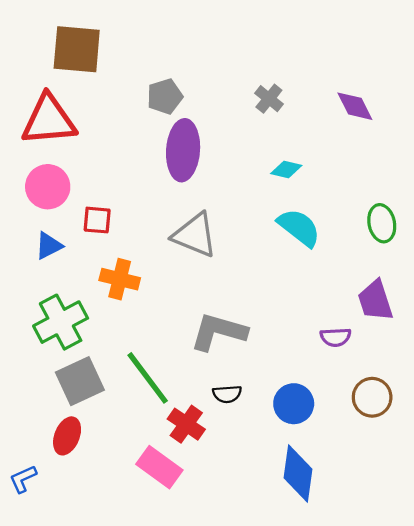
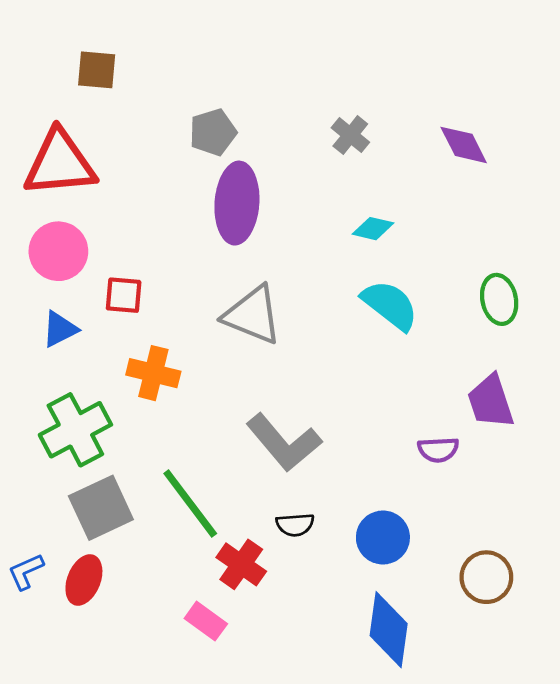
brown square: (77, 49) -> (97, 70), size x0.6
gray L-shape: (218, 332) -> (284, 443), turned -146
brown circle: (372, 397) -> (486, 577), moved
pink rectangle: (159, 467) -> (206, 621), size x0.7
blue L-shape: (23, 479) -> (26, 571), moved

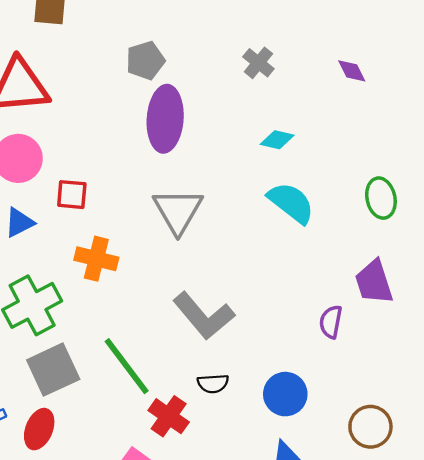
purple diamond: (464, 145) -> (352, 71), size x0.7
gray triangle: (253, 315) -> (178, 211), turned 38
purple semicircle: (438, 450) -> (331, 322), turned 104

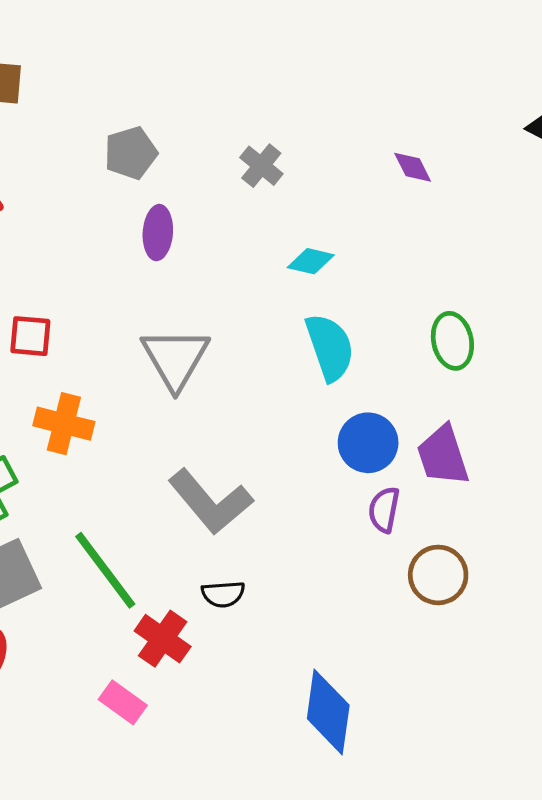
gray cross: (258, 63) -> (261, 166), moved
purple ellipse: (165, 119) -> (158, 233), size x0.6
cyan semicircle: (291, 203) -> (330, 347), turned 33
blue circle: (285, 394) -> (368, 443), moved
brown circle: (370, 427) -> (438, 575), moved

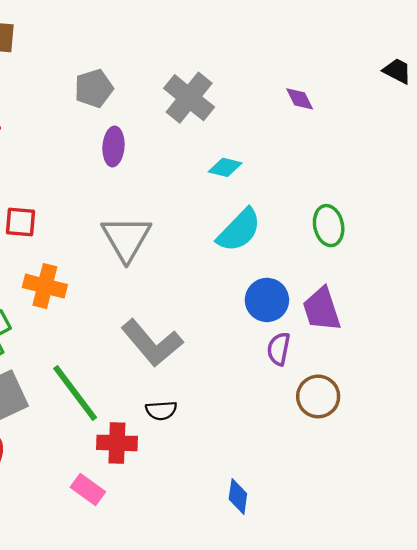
gray cross: (261, 166) -> (189, 98), size x1.6
cyan semicircle: (330, 347) -> (239, 230), turned 63
red cross: (163, 639) -> (117, 443), turned -33
blue diamond: (328, 712) -> (238, 496), size x0.6

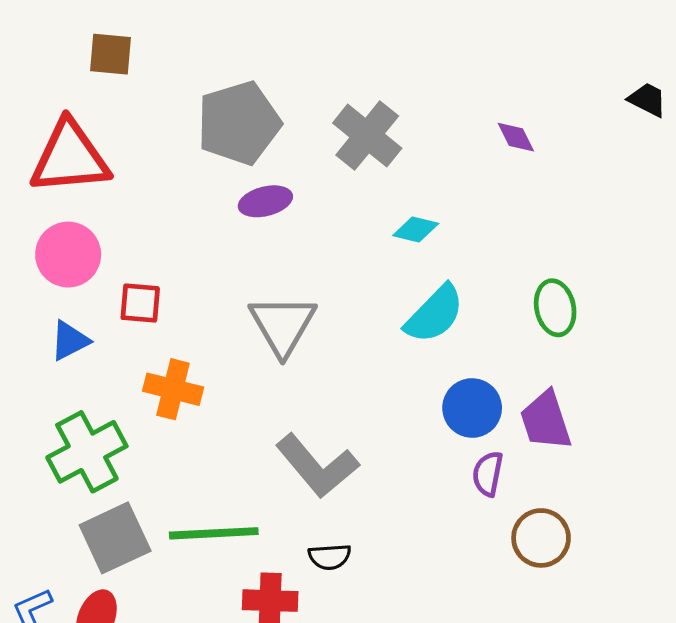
gray pentagon: (94, 88) -> (239, 123), size x1.6
purple ellipse: (113, 146) -> (265, 201), turned 72
green line: (75, 393) -> (214, 533), turned -56

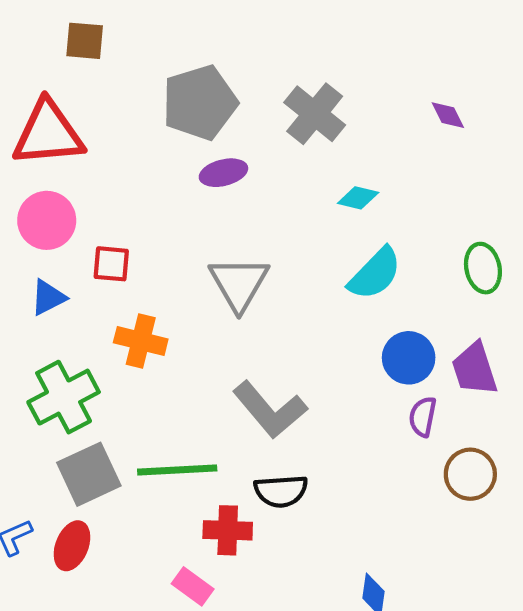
black semicircle: (330, 557) -> (281, 491), size x1.4

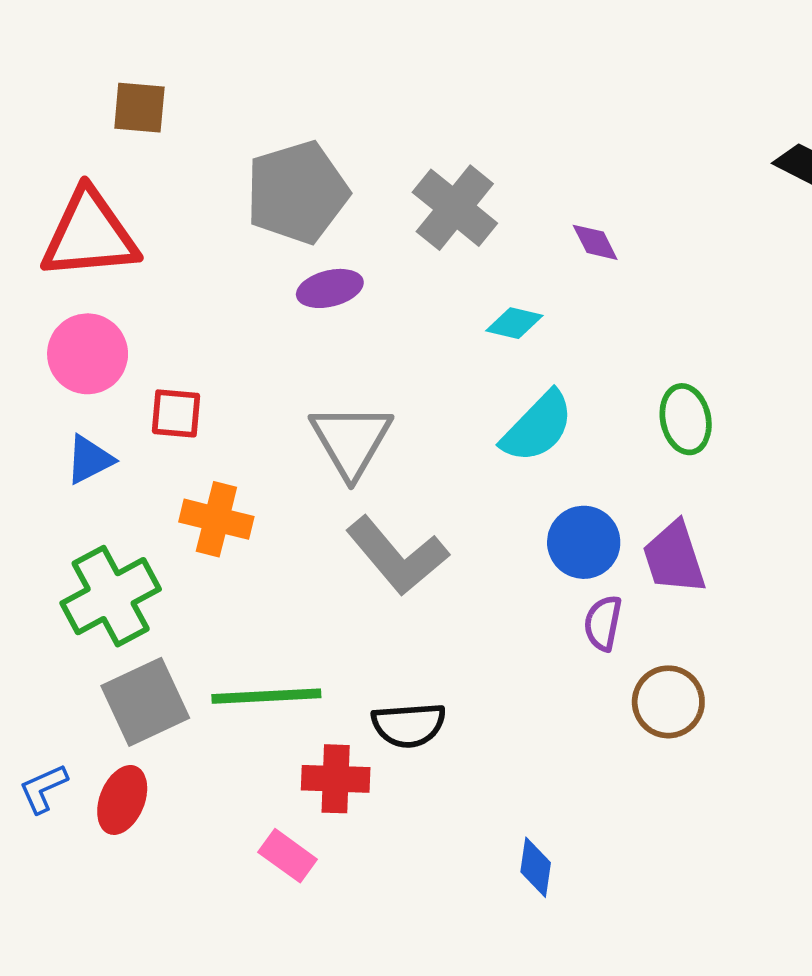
purple diamond: (448, 115) -> (595, 242), moved
gray L-shape: (270, 410) -> (397, 556), moved

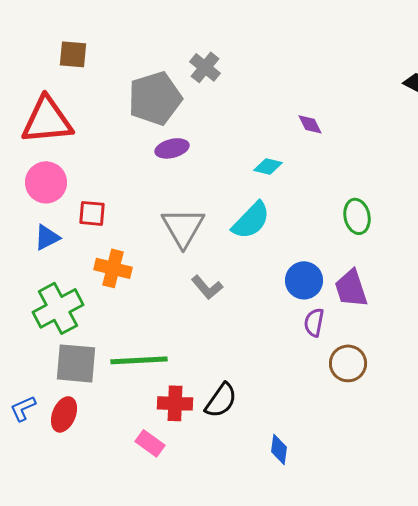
gray cross: (455, 208) -> (205, 67), moved, size x0.7
cyan semicircle: (538, 427) -> (251, 220), moved
gray L-shape: (397, 556) -> (207, 287), size x0.6
gray square: (145, 702) -> (76, 363), turned 30
black semicircle: (409, 725) -> (221, 400), moved, turned -51

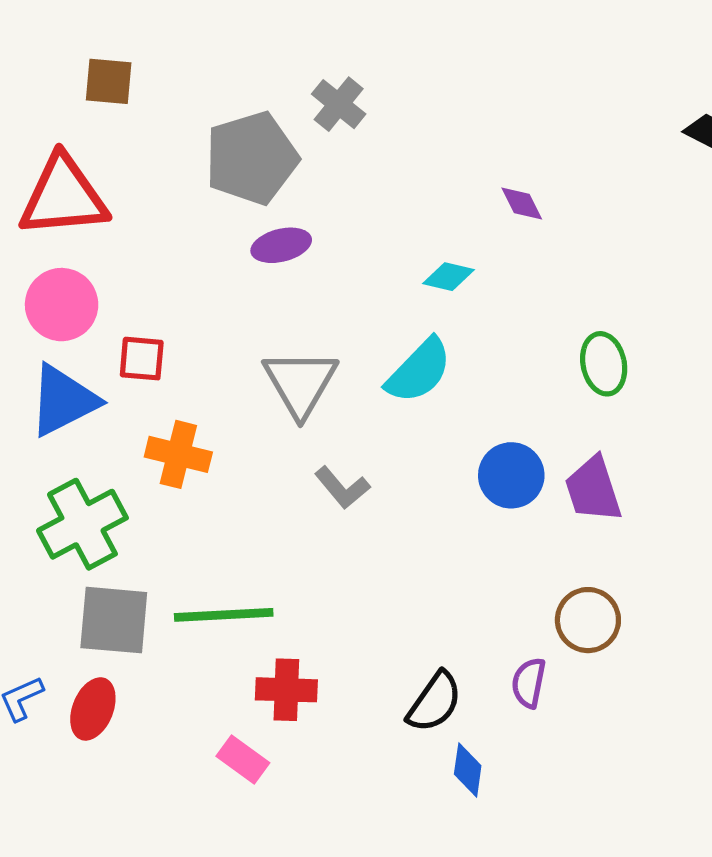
blue triangle: (47, 237) -> (63, 400), size x1.6
purple semicircle: (314, 322) -> (529, 683), moved
black semicircle: (221, 400) -> (435, 702), moved

